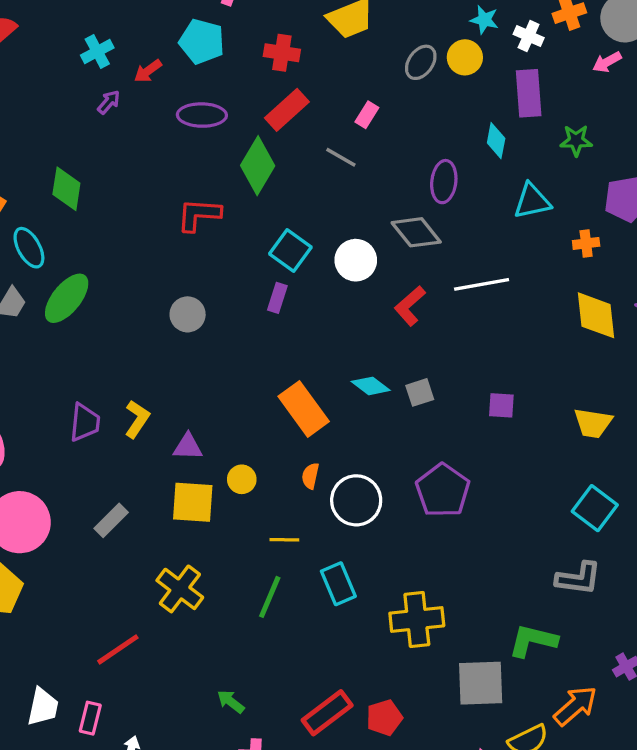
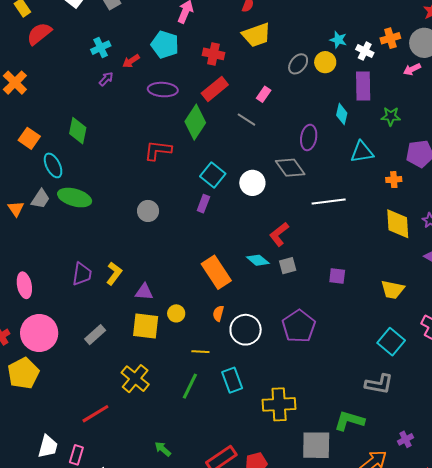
green ellipse: (67, 298) -> (75, 198), turned 64
red L-shape: (410, 306) -> (279, 234), moved

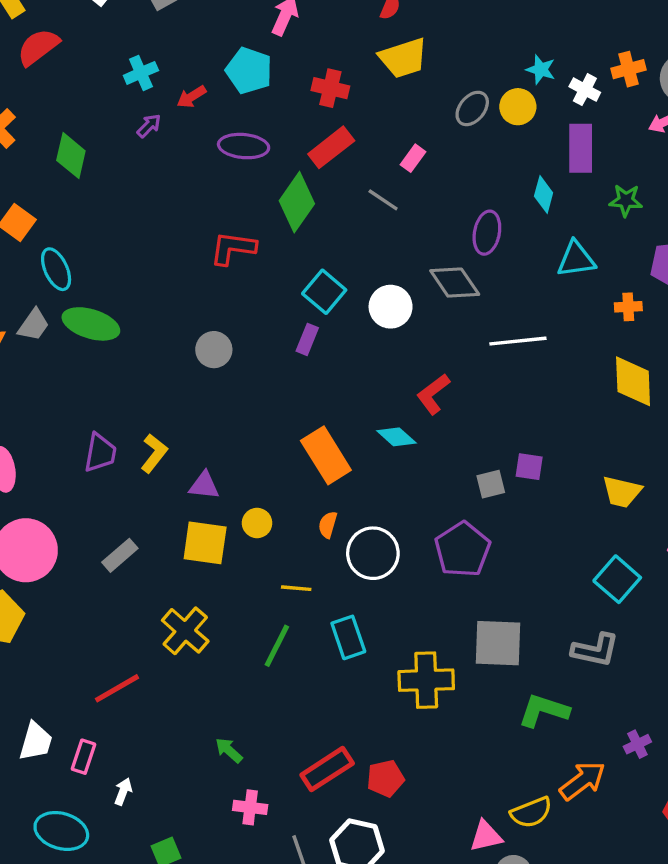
green diamond: (78, 131) -> (71, 156), moved
gray square: (288, 266) -> (491, 484), moved
gray square: (316, 445) -> (498, 643), moved

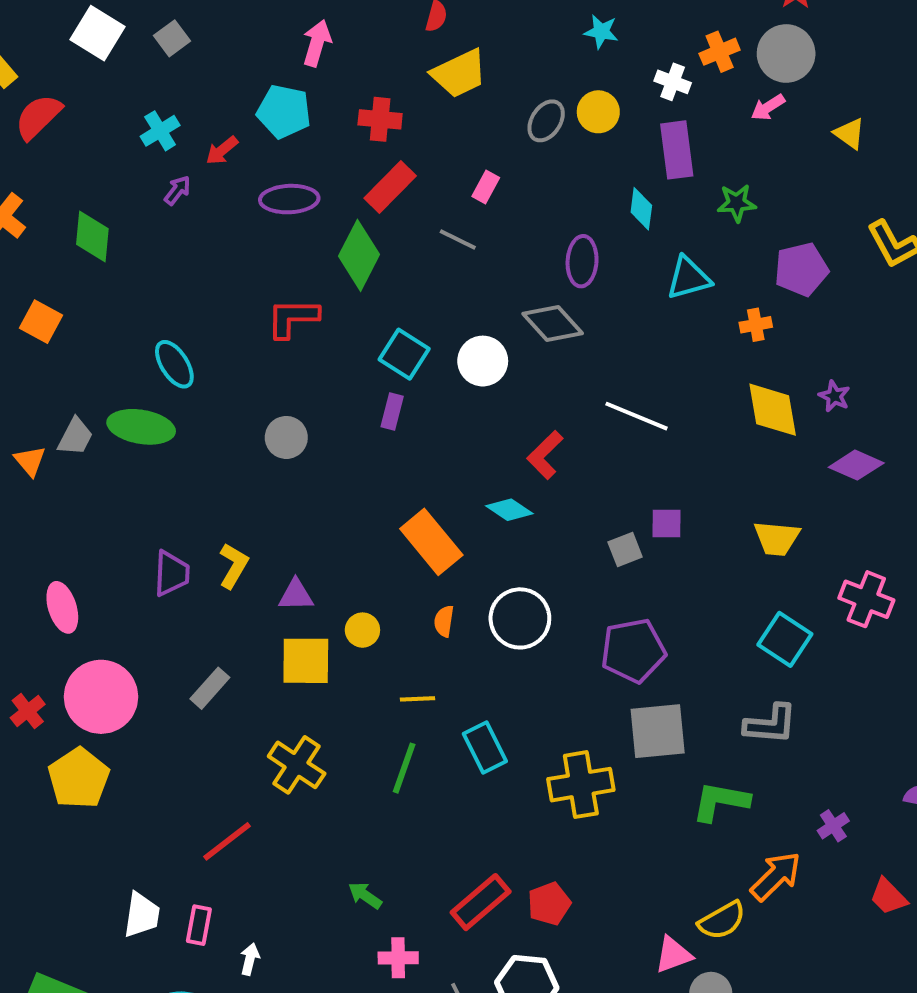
cyan star: (541, 70) -> (601, 32), moved
cyan ellipse: (56, 269) -> (174, 364), moved
white line: (518, 341) -> (636, 416), moved, turned 36
purple pentagon: (463, 550) -> (633, 651), moved, turned 30
white circle: (373, 553) -> (520, 618), moved

